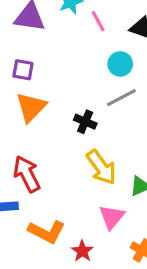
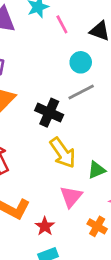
black cross: (85, 122) -> (49, 113), size x1.4

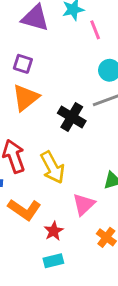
yellow arrow: (63, 153) -> (53, 167), moved

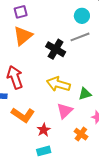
purple square: (23, 64) -> (21, 12), turned -32
yellow arrow: (53, 167) -> (58, 84), moved, turned 135

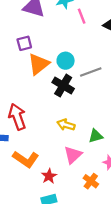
cyan circle: (82, 16) -> (66, 61), moved
orange triangle: (23, 36) -> (39, 64), moved
yellow arrow: (58, 84) -> (66, 125), size x0.7

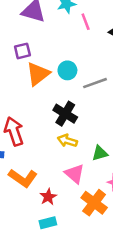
black cross: (63, 86) -> (65, 114), moved
pink triangle: (73, 155) -> (75, 174), turned -36
orange cross: (91, 181) -> (94, 203), size x1.5

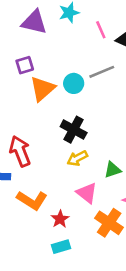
pink line: (86, 22) -> (101, 30), moved
gray line: (95, 83) -> (102, 72), moved
yellow arrow: (67, 141) -> (77, 158), turned -42

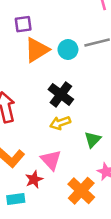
green triangle: (113, 170) -> (93, 140), turned -36
pink triangle: (87, 193) -> (51, 160), moved
cyan rectangle: (61, 247) -> (16, 199), moved

